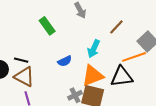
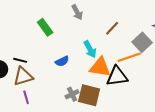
cyan arrow: (94, 49) -> (90, 49), turned -54
orange triangle: (93, 76) -> (100, 67), moved, turned 30
brown triangle: (24, 77) -> (23, 76), turned -45

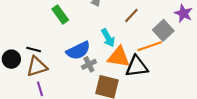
blue semicircle: (62, 61) -> (78, 51), size x1.6
gray cross: (72, 94) -> (89, 64), moved

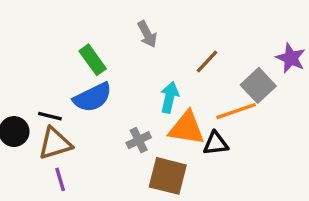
cyan arrow: (108, 38) -> (169, 97), turned -138
blue semicircle: (78, 51) -> (93, 97), moved
black triangle: (137, 67) -> (216, 143), size x0.7

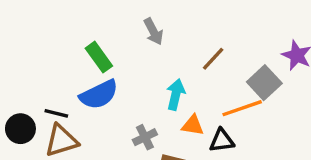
orange triangle: (187, 128) -> (193, 125), size x0.6

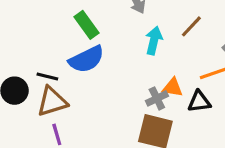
cyan arrow: (176, 95) -> (154, 41), moved
gray cross: (145, 137) -> (157, 98), moved

